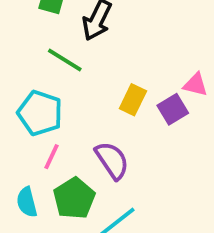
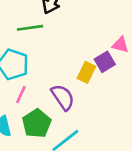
green line: (65, 60) -> (30, 28), turned -40
yellow rectangle: (133, 100) -> (86, 72), moved

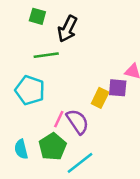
purple square: (105, 62) -> (118, 88), turned 36
pink line: (21, 95) -> (59, 119), moved

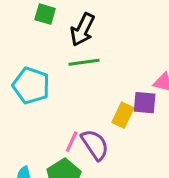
green line: (46, 55) -> (84, 62), moved
cyan pentagon: (30, 90) -> (31, 86), moved

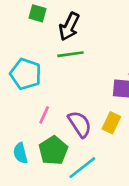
yellow rectangle: (123, 115) -> (111, 123), moved
pink line: (72, 142) -> (44, 115), moved

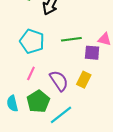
green line: (70, 54) -> (71, 39), moved
cyan pentagon: (26, 74) -> (32, 41), moved

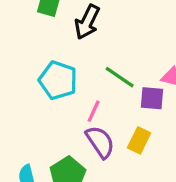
green line: (71, 39) -> (120, 77), turned 42
pink line: (31, 73) -> (94, 111), moved

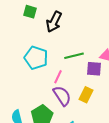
green line: (120, 77) -> (74, 56), turned -48

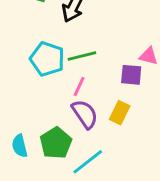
green line: (74, 56) -> (82, 56), moved

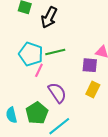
pink line: (79, 86) -> (39, 70), moved
yellow rectangle: (120, 113) -> (93, 90), moved

